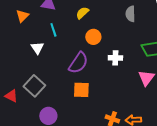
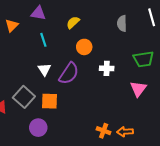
white triangle: (37, 48) -> (44, 69), moved
orange square: (81, 90) -> (49, 101), moved

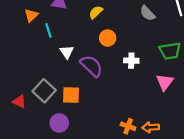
gray semicircle: (122, 23) -> (147, 13), turned -42
cyan line: (43, 40) -> (48, 30), moved
white triangle: (44, 69) -> (67, 52), moved
purple semicircle: (69, 73) -> (91, 66), turned -80

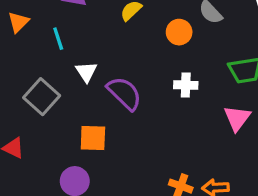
orange triangle: (31, 15) -> (18, 22), moved
orange circle: (108, 38) -> (179, 32), moved
gray square: (44, 91) -> (42, 97), moved

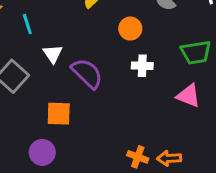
orange circle: (179, 32) -> (130, 29), moved
pink triangle: (237, 118) -> (188, 96), turned -45

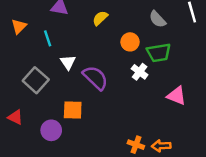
green trapezoid: (196, 52) -> (159, 53), moved
white cross: (142, 66) -> (140, 72), turned 35
purple circle: (42, 152) -> (51, 130), moved

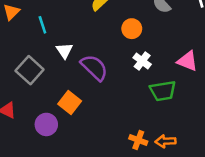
green trapezoid: (159, 53) -> (163, 91), moved
pink triangle: (177, 96) -> (187, 61), moved
orange square: (73, 110) -> (70, 102), turned 36

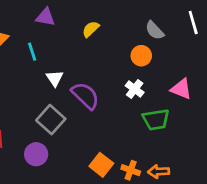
orange circle: (132, 29) -> (141, 56), moved
gray square: (30, 70) -> (51, 120), moved
orange square: (70, 102) -> (101, 165), moved

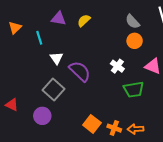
purple triangle: (45, 17) -> (59, 19), moved
orange circle: (141, 56) -> (135, 41), moved

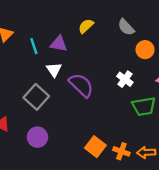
purple triangle: (59, 19) -> (59, 44), moved
gray semicircle: (133, 22) -> (126, 27), moved
gray square: (53, 90) -> (36, 97), moved

